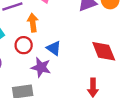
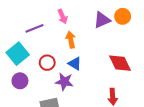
orange arrow: (33, 23) -> (71, 40), moved

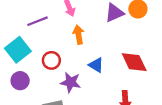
blue triangle: (75, 63) -> (96, 65), moved

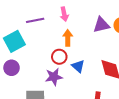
red circle: (51, 60) -> (59, 57), moved
purple star: (71, 82) -> (54, 77), turned -30

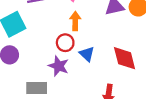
purple star: (54, 77) -> (59, 66), turned 30

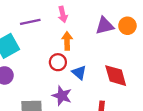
purple star: (59, 66) -> (62, 96), moved

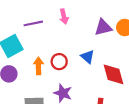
orange arrow: (67, 41) -> (38, 66), moved
blue triangle: (79, 73) -> (88, 57), moved

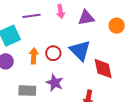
purple triangle: (103, 27) -> (86, 18), moved
blue triangle: (88, 57) -> (80, 50), size x1.6

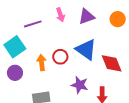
purple star: (55, 83) -> (80, 85), moved

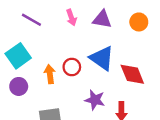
purple triangle: (87, 17) -> (102, 19), turned 30
purple line: (33, 24) -> (31, 20), moved, turned 48

